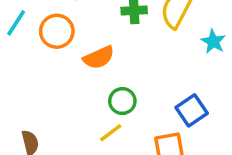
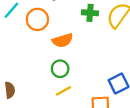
green circle: (122, 101) -> (60, 69), moved

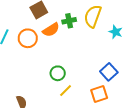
orange semicircle: (63, 40) -> (51, 30), moved

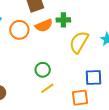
yellow semicircle: (93, 16) -> (79, 42), moved
blue square: (109, 72) -> (94, 77), turned 30

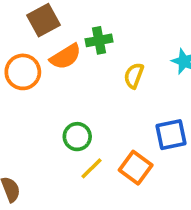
yellow semicircle: (79, 42) -> (134, 76), size x0.6
orange square: (80, 98) -> (136, 168), moved, turned -36

